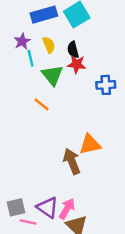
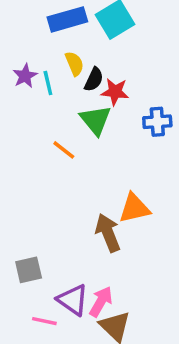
purple star: (22, 41) -> (25, 76), moved
black semicircle: (73, 50) -> (94, 79), moved, turned -140
green triangle: (52, 75) -> (96, 120), moved
gray square: (16, 207) -> (29, 270), moved

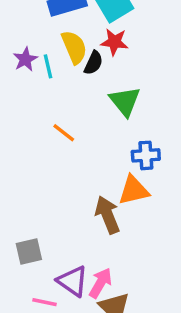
yellow semicircle: (74, 64) -> (74, 47), size x1.4
red star: (115, 92) -> (114, 42), moved
green triangle: (96, 120) -> (125, 101), moved
blue cross: (157, 122) -> (146, 155), moved

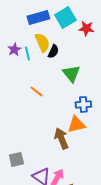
red star: (114, 42) -> (86, 28), moved

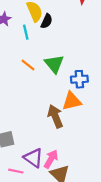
cyan line: (27, 53) -> (26, 32), moved
green triangle: (71, 73) -> (54, 64), moved

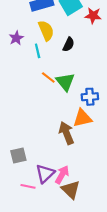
black semicircle: (47, 21) -> (69, 44), moved
orange line: (28, 65) -> (48, 78), moved
purple triangle: (33, 158) -> (45, 174), turned 42

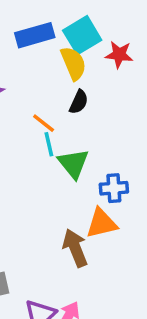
yellow semicircle: (46, 31) -> (73, 63), moved
cyan line: (38, 51) -> (49, 144), moved
orange line: (48, 78) -> (44, 123), moved

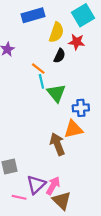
cyan square: (82, 35) -> (83, 15), moved
red star: (119, 55) -> (77, 42), moved
yellow semicircle: (73, 63) -> (56, 32), turned 42

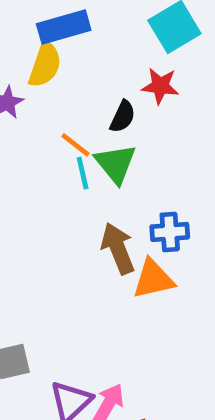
yellow semicircle: (56, 32) -> (45, 65), moved
green triangle: (56, 93) -> (116, 164), moved
brown arrow: (57, 144) -> (118, 248), moved

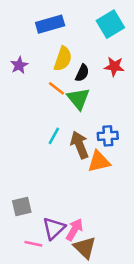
yellow semicircle: (45, 65) -> (63, 59), moved
red star: (160, 86) -> (114, 67), moved
cyan line: (83, 173) -> (54, 136), moved, turned 42

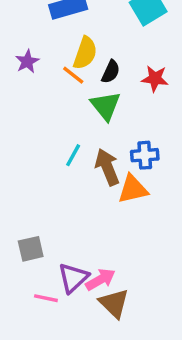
red star: (114, 67) -> (155, 79), moved
orange line: (56, 88) -> (73, 75), moved
pink arrow: (74, 230) -> (100, 279), turned 30

